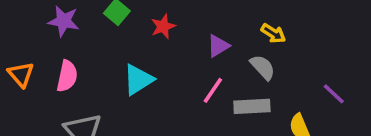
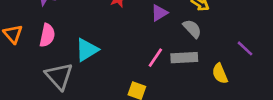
cyan triangle: (138, 80) -> (87, 50), moved
pink line: (213, 90) -> (155, 58), moved

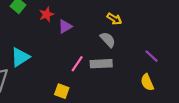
purple triangle: (159, 13) -> (65, 26), moved
yellow semicircle: (220, 74) -> (147, 82), moved

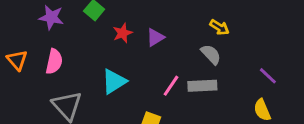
red star: (46, 14) -> (123, 33), moved
cyan triangle: (20, 57) -> (114, 81), moved

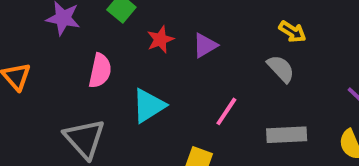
pink semicircle: (54, 62) -> (100, 71), moved
gray rectangle: (202, 86) -> (287, 135), moved

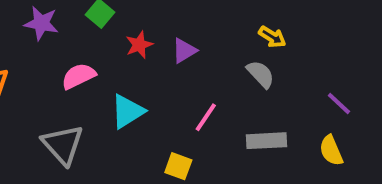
pink semicircle: (100, 71) -> (78, 76), turned -128

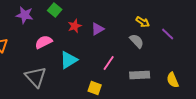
purple line: (339, 103) -> (168, 34), moved

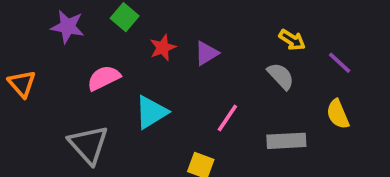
yellow semicircle: (173, 80) -> (338, 114), moved

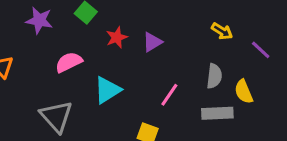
gray semicircle: (281, 76) -> (214, 76), moved, turned 50
yellow semicircle: (338, 114) -> (244, 92), moved

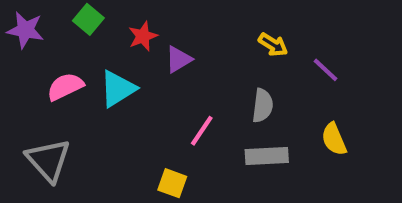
red star: (117, 37) -> (143, 36), moved
cyan triangle: (107, 90) -> (118, 89), moved
yellow semicircle: (244, 92) -> (334, 139), moved

